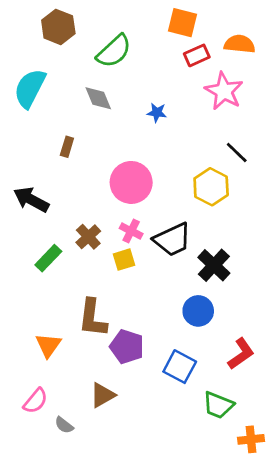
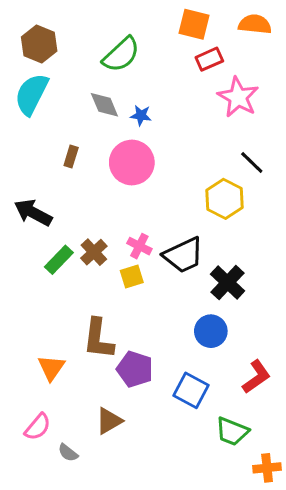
brown hexagon: (58, 27) -> (39, 44), moved
orange semicircle: (240, 44) -> (255, 24), moved
blue star: (157, 113) -> (141, 115), moved
pink circle: (131, 182) -> (132, 162), moved
green rectangle: (48, 258) -> (59, 260), moved

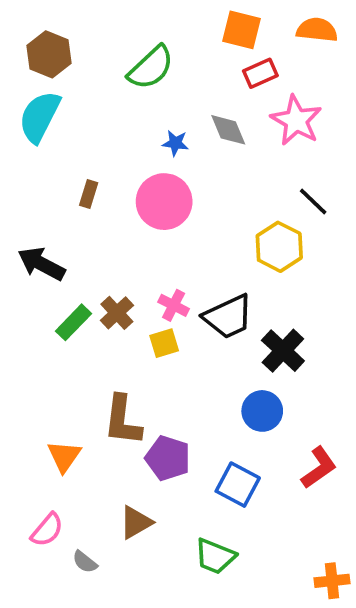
gray diamond: (104, 105) -> (228, 130), moved
green trapezoid: (232, 431) -> (215, 556), moved

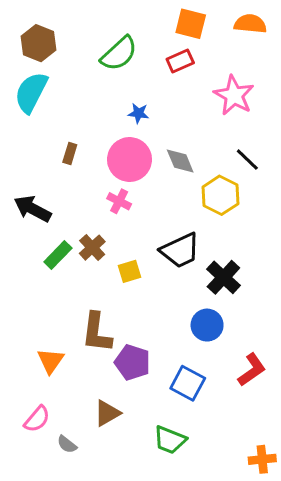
red rectangle: (260, 73) -> (180, 61), moved
gray diamond: (228, 130) -> (180, 161), moved
pink cross: (174, 305) -> (119, 201), moved

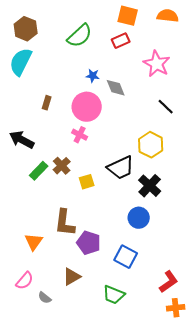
gray diamond: (180, 161) -> (116, 88), moved
yellow hexagon: (220, 195) -> (151, 145), moved
red L-shape: (252, 370) -> (169, 282), moved

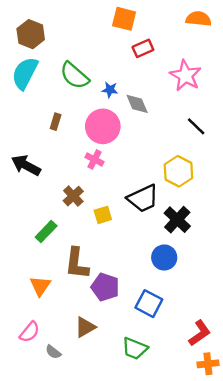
orange square: (128, 16) -> (124, 19), moved
green semicircle: (80, 36) -> (74, 76), moved, turned 84
green rectangle: (39, 171) -> (46, 231), moved

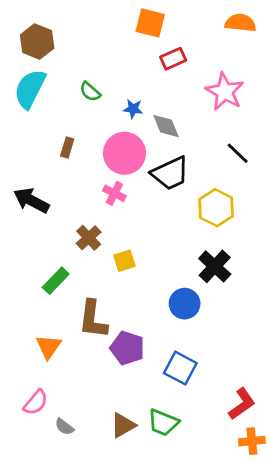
green semicircle: (74, 76) -> (90, 92), size x0.6
black trapezoid: (143, 198) -> (170, 173), moved
blue circle: (164, 257) -> (185, 304), moved
brown triangle: (85, 327) -> (123, 425), moved

